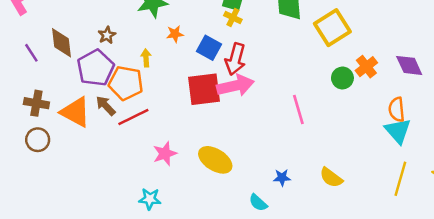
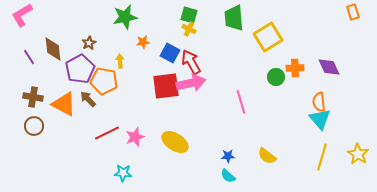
red arrow: (235, 59) -> (191, 62), turned 135
orange cross: (366, 67) -> (295, 68), turned 36
red line: (133, 117) -> (107, 133), moved
cyan semicircle: (258, 203) -> (228, 176), moved

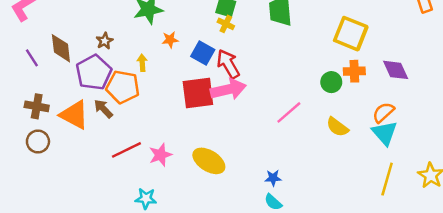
yellow square: (268, 37) -> (351, 34), moved, turned -36
pink line: (241, 102) -> (289, 112), turned 65
orange semicircle: (319, 102) -> (383, 112), turned 54
yellow semicircle: (267, 156) -> (337, 127), moved

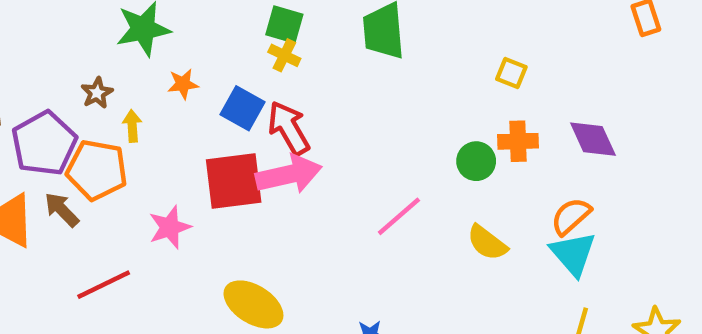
yellow square: (351, 34) -> (511, 73), size x0.5
brown star: (105, 41) -> (97, 93), moved
pink star: (160, 155) -> (170, 227), moved

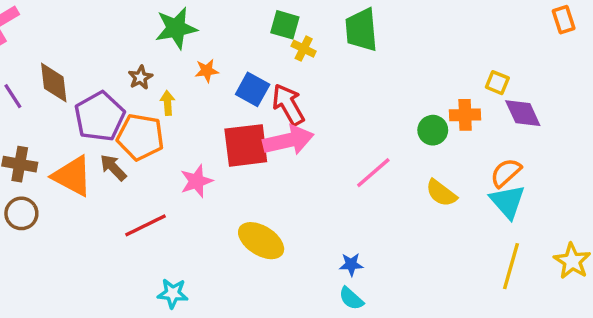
yellow cross: (284, 55) -> (304, 49), moved
yellow square: (511, 73) -> (497, 83), moved

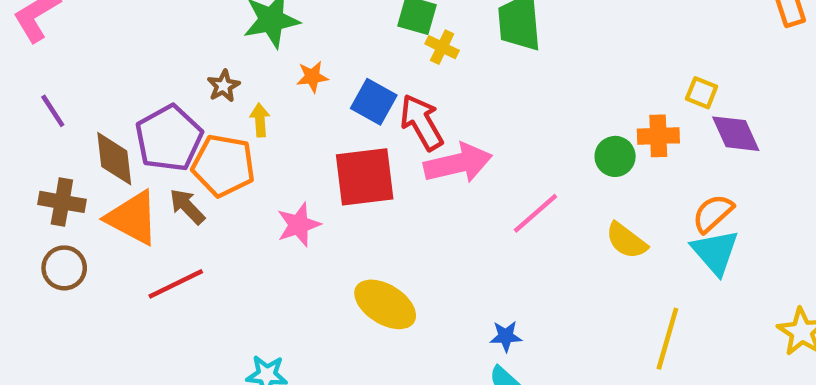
brown diamond: (54, 83) -> (114, 159), moved
pink arrow: (288, 140) -> (458, 163), moved
red line: (145, 225) -> (176, 284), moved
yellow line: (511, 266) -> (667, 339), moved

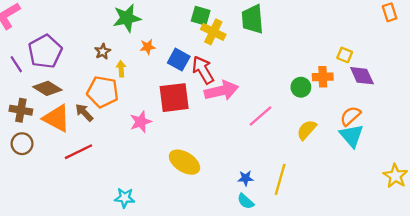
yellow cross: (442, 47) -> (213, 32), size x1.5
purple pentagon: (169, 138) -> (45, 51), moved
brown diamond: (114, 159) -> (47, 88), turned -52
yellow semicircle: (626, 241) -> (307, 130), turned 95
yellow line: (667, 339) -> (280, 179), moved

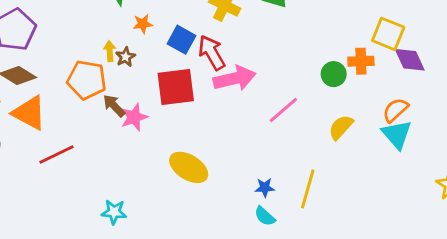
brown star: (103, 51) -> (125, 57), moved
yellow square: (345, 55) -> (388, 34), size x1.6
brown arrow: (84, 113) -> (114, 106), moved

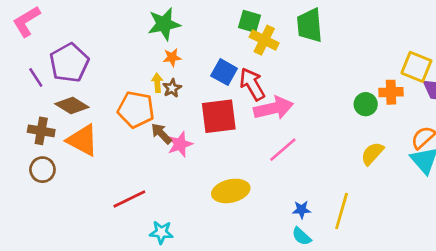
orange star: (143, 24) -> (172, 57), moved
pink line: (283, 110) -> (283, 150), moved
red line: (57, 154) -> (129, 199), moved
yellow ellipse: (189, 167) -> (231, 191), turned -45

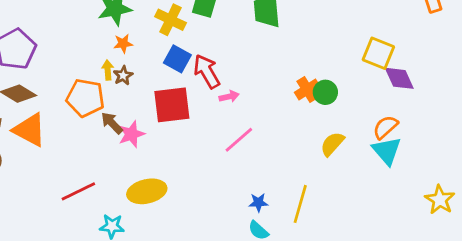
yellow cross: (264, 40) -> (170, 20), moved
orange cross: (391, 92) -> (307, 89), moved, turned -30
pink arrow: (274, 108) -> (229, 96), size x0.5
yellow ellipse: (231, 191) -> (147, 191), moved

